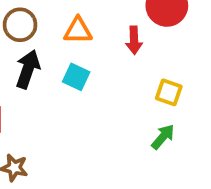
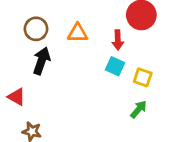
cyan square: (76, 77) -> (115, 66), moved

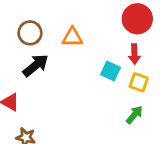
red arrow: (118, 40) -> (134, 54), moved
black arrow: (42, 61) -> (36, 65), turned 32

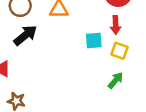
cyan square: (110, 71) -> (94, 40), turned -30

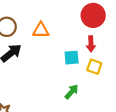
green arrow: (116, 80) -> (72, 92), moved

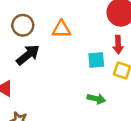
green arrow: (72, 92) -> (96, 99), turned 63

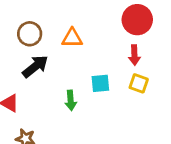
cyan square: (96, 60) -> (100, 83), moved
green arrow: (96, 99) -> (71, 100), moved, turned 72

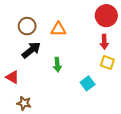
cyan square: (100, 83) -> (88, 83), moved, turned -32
green arrow: (71, 100) -> (57, 65), moved

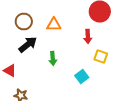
red arrow: (104, 42) -> (88, 36), moved

